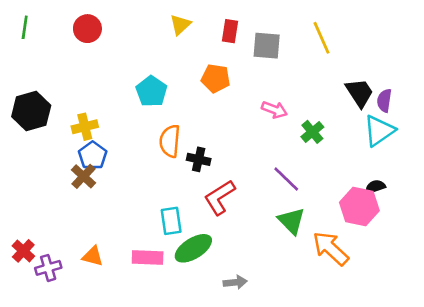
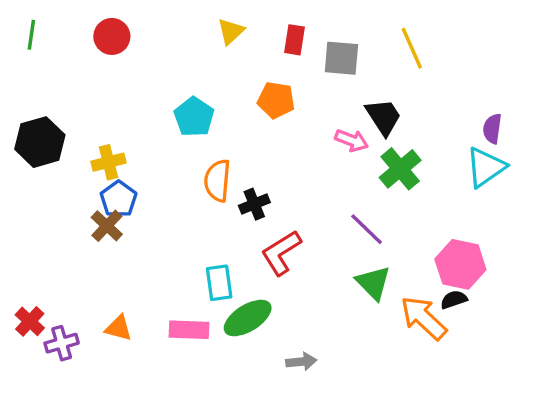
black trapezoid: (359, 93) -> (383, 117), moved
green cross: (312, 132) -> (400, 169), size x1.4
black cross: (199, 159) -> (254, 204), turned -35
black semicircle: (375, 187) -> (454, 300), moved

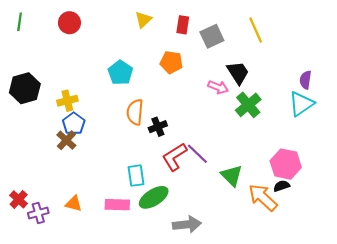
gray square: (341, 58) -> (212, 36), turned -30
purple line: (367, 229) -> (197, 154), moved
gray arrow: (301, 362) -> (187, 224), size x1.5

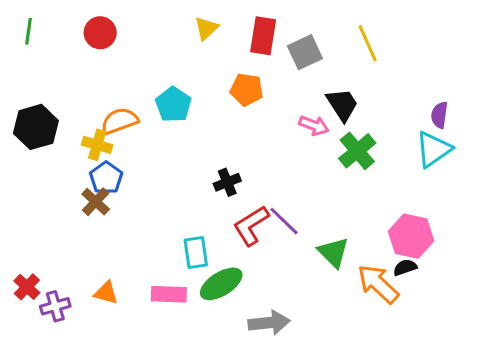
red rectangle: (183, 25) -> (263, 36), size x1.4
yellow cross: (67, 101) -> (97, 145), turned 30
orange semicircle: (135, 112) -> (120, 121), moved, turned 65

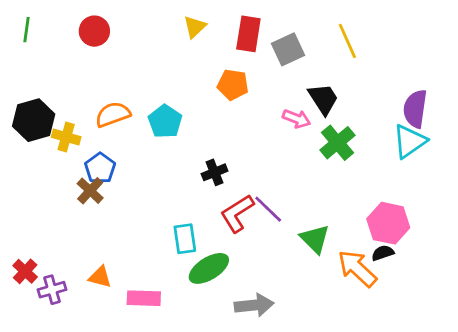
cyan pentagon: (173, 105) -> (165, 121), moved
purple semicircle: (439, 115) -> (415, 109), size x1.5
yellow cross: (97, 145) -> (66, 137), moved
pink rectangle: (169, 294) -> (144, 298), moved

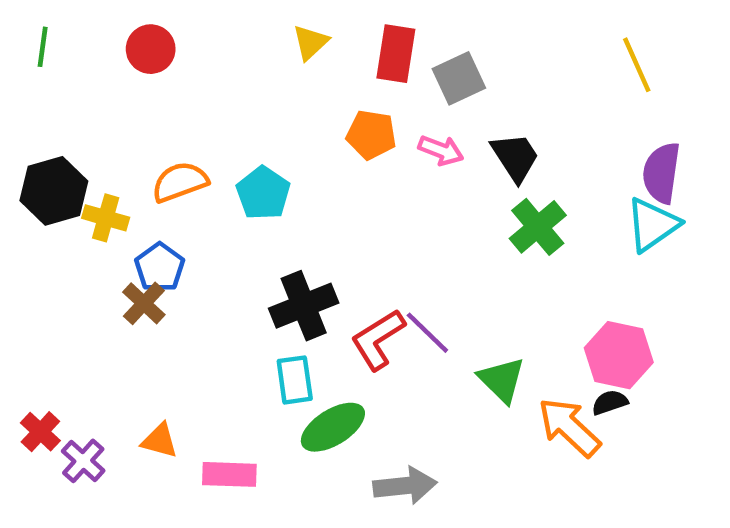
yellow line: (347, 41) -> (637, 65), moved
pink arrow: (296, 119) -> (441, 150), moved
black cross: (215, 172) -> (304, 306), moved, size x1.6
purple cross: (52, 290) -> (83, 461), turned -32

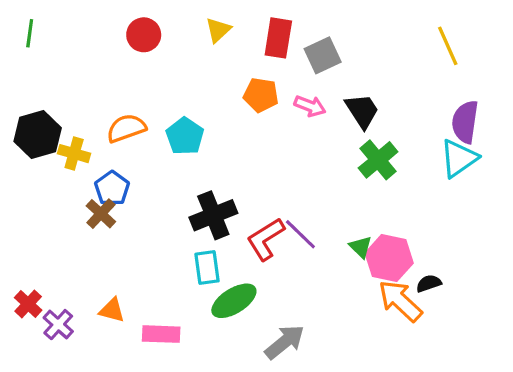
red circle: (151, 49) -> (144, 35), moved
pink hexagon: (619, 355) -> (389, 258), moved
green triangle: (502, 380) -> (361, 247), moved, size x0.7
gray arrow: (405, 486) -> (285, 342), turned -33

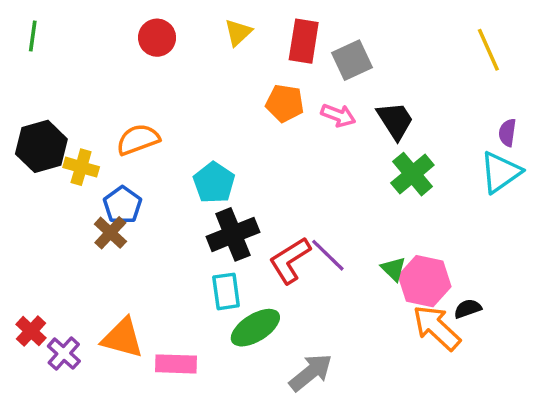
purple semicircle: (465, 122) -> (507, 133), size x0.6
cyan pentagon: (185, 136) -> (214, 183), moved
orange triangle: (112, 310) -> (122, 338), size x1.5

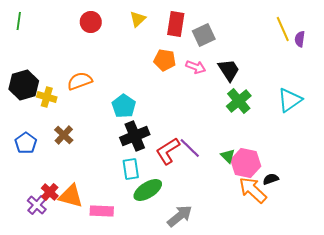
purple semicircle: (507, 133) -> (300, 39), moved
blue pentagon: (122, 205) -> (26, 143), moved
red cross: (31, 331) -> (50, 192), moved

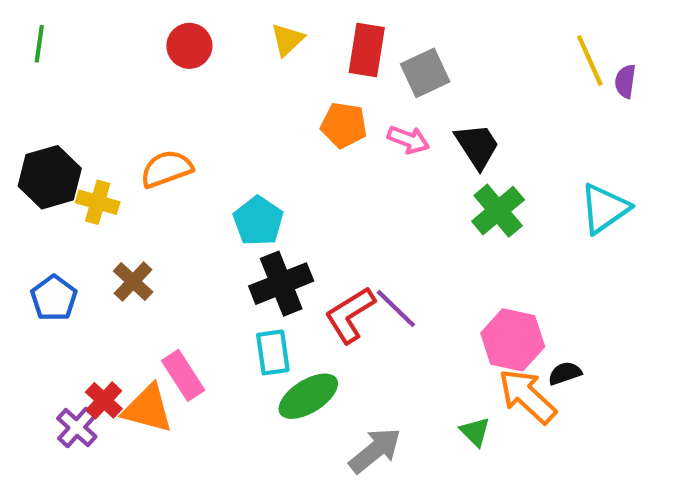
green triangle: (228, 156) -> (475, 432), moved
pink rectangle: (102, 211) -> (183, 375), moved, turned 55

